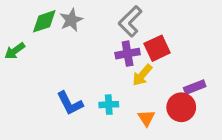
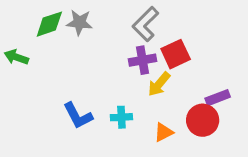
gray star: (71, 20) -> (79, 23), turned 30
green arrow: (15, 51) -> (16, 57), turned 55
orange triangle: (146, 118) -> (164, 132), turned 36

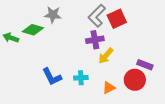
green diamond: (49, 24) -> (33, 30), moved, turned 35
red square: (176, 54) -> (117, 19), moved
purple rectangle: (218, 98) -> (145, 65), turned 42

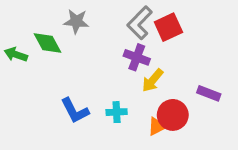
green diamond: (33, 30) -> (47, 43), turned 45
purple cross: (95, 40) -> (137, 57), turned 30
red circle: (135, 80) -> (173, 115), moved

